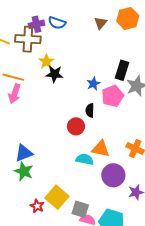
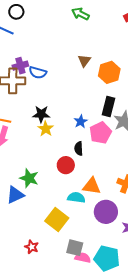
orange hexagon: (128, 18) -> (109, 72), moved
blue semicircle: (57, 23) -> (38, 73), moved
yellow star: (46, 62) -> (46, 129), moved
green star: (24, 171) -> (29, 178), moved
yellow square: (57, 197) -> (57, 220), moved

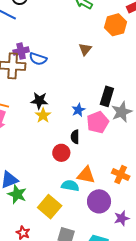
orange hexagon: (109, 72) -> (115, 25), moved
green star: (29, 178) -> (17, 194), moved

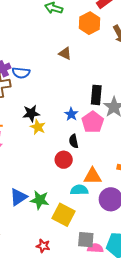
brown triangle: (85, 49) -> (65, 53), turned -32
green star: (17, 194) -> (40, 200), moved

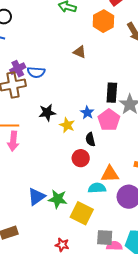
yellow star: (38, 127) -> (67, 125), moved

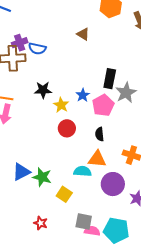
black semicircle: (90, 139) -> (100, 134), moved
red circle: (81, 158) -> (67, 128), moved
yellow square: (82, 213) -> (64, 194), size x0.7

